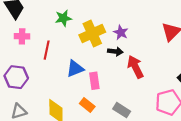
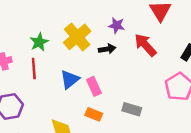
green star: (63, 18) -> (39, 42), moved
purple star: (121, 32) -> (117, 25), moved
red arrow: (135, 67) -> (145, 45), moved

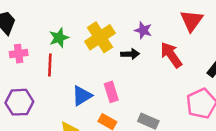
blue triangle: (70, 79) -> (82, 96), moved

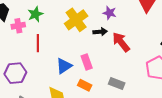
green star: (59, 38) -> (35, 14), moved
pink cross: (19, 54) -> (18, 26), moved
red arrow: (171, 55) -> (121, 42), moved

